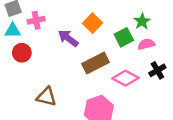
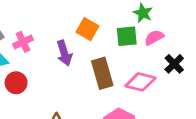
green square: (124, 37) -> (127, 36), turned 36
purple arrow: (68, 38) -> (64, 53), turned -130
brown rectangle: (96, 63) -> (102, 73), turned -65

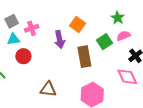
green square: (127, 36) -> (104, 42), moved, turned -35
pink diamond: (140, 82) -> (127, 77), moved, turned 45

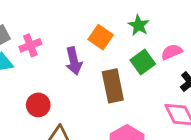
green star: (118, 18) -> (139, 25), moved
red circle: (23, 56) -> (38, 105), moved

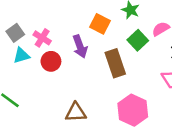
pink cross: (30, 45) -> (42, 38), turned -30
red circle: (38, 105) -> (51, 61), moved

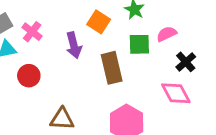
green square: (138, 40) -> (139, 44), turned 36
red circle: (51, 61) -> (29, 76), moved

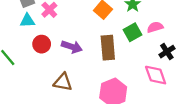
green square: (139, 44) -> (132, 32), turned -36
purple arrow: (74, 45) -> (72, 47), moved, turned -66

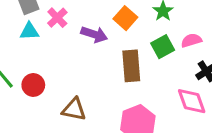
red circle: (42, 44) -> (33, 85), moved
purple arrow: (72, 47) -> (94, 34), moved

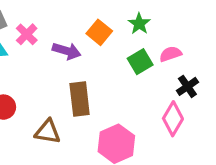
brown rectangle: (131, 66) -> (80, 99), moved
pink diamond: (192, 101) -> (173, 119), turned 52

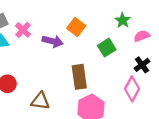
green star: (139, 24) -> (123, 20), moved
pink semicircle: (170, 54) -> (142, 36), moved
brown rectangle: (80, 99) -> (79, 77), moved

